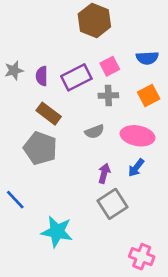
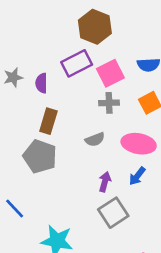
pink square: (110, 66) -> (110, 73), size x1.4
purple rectangle: (76, 77) -> (77, 63), moved
brown rectangle: (49, 114) -> (48, 121), turned 70

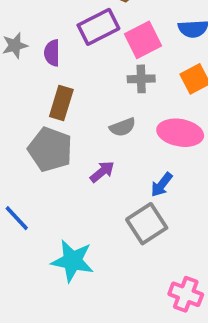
blue arrow: (137, 176) -> (162, 185), moved
purple arrow: (105, 182) -> (102, 172), moved, turned 36

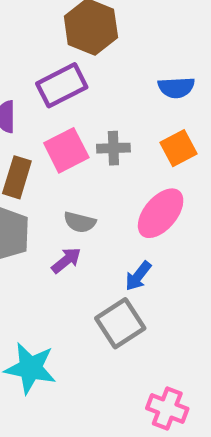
pink square: (143, 40) -> (66, 150), moved
gray semicircle: (123, 127) -> (80, 222), moved, turned 35
pink ellipse: (180, 133) -> (161, 213), turned -60

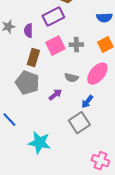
gray semicircle: (80, 222) -> (71, 78), moved

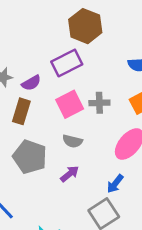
purple semicircle: (28, 31) -> (31, 83), turned -120
brown rectangle: (33, 58) -> (21, 111), moved
gray semicircle: (71, 78) -> (72, 141), moved

